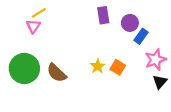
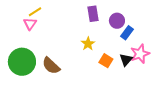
yellow star: (98, 66) -> (88, 44), moved
black triangle: (160, 82) -> (126, 60), moved

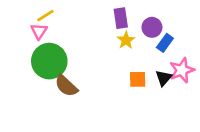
yellow star: (88, 44) -> (126, 40), moved
orange square: (106, 61) -> (138, 79), turned -32
green circle: (22, 62) -> (49, 61), moved

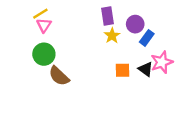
pink triangle: (39, 31) -> (44, 25), moved
green circle: (49, 61) -> (44, 54), size x0.7
black triangle: (164, 78) -> (146, 69), turned -35

